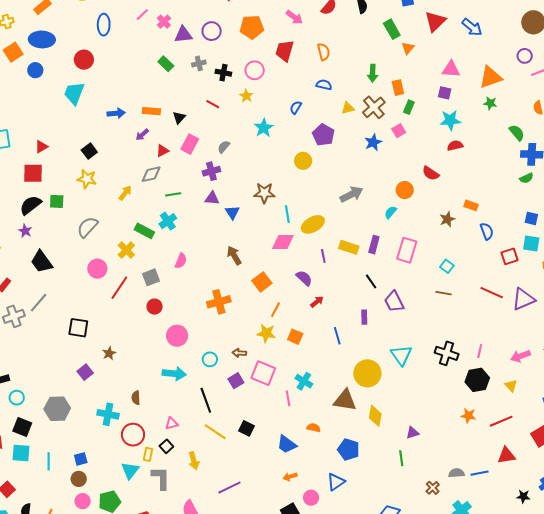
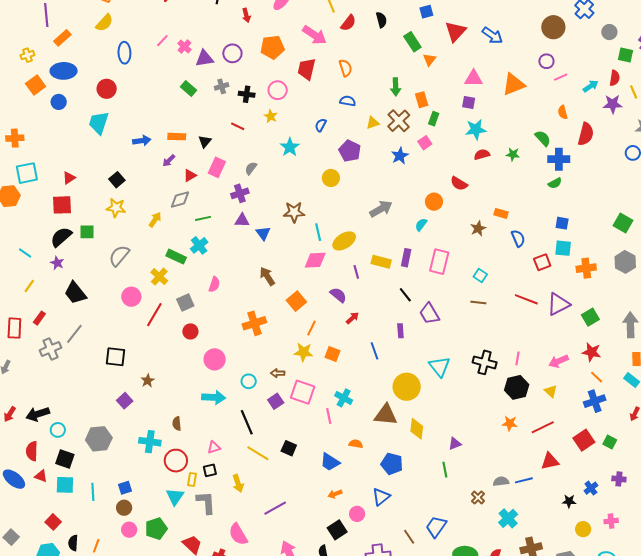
pink arrow: (294, 17) -> (314, 35), size x1.4
green star: (490, 103) -> (513, 154), moved
black square: (166, 446) -> (210, 470), turned 32

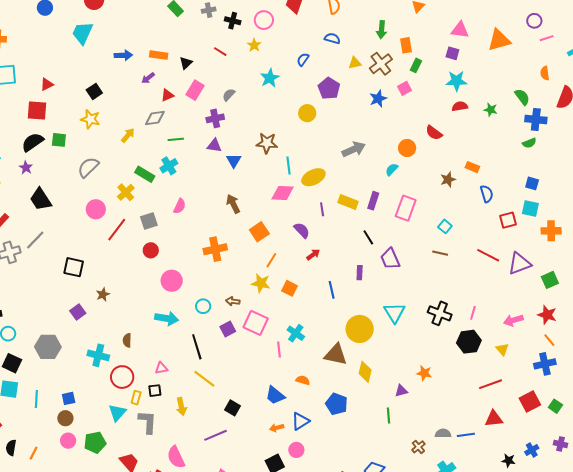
orange star: (510, 423) -> (424, 373), moved
black square: (289, 448) -> (232, 408), moved
blue triangle: (381, 497) -> (300, 421), moved

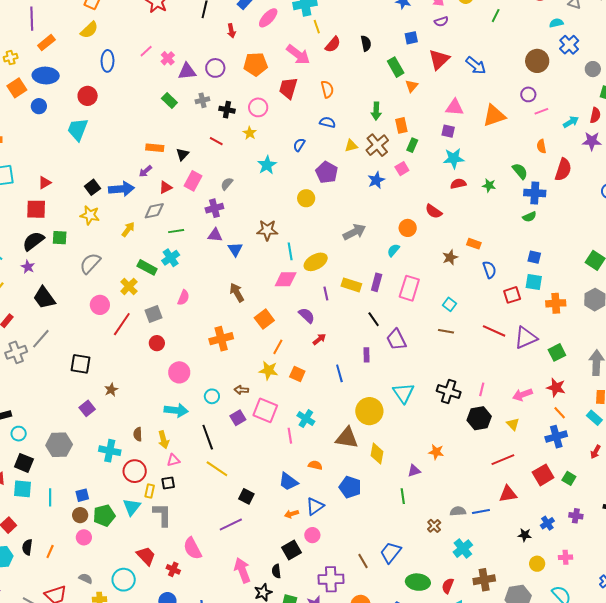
blue arrow: (123, 55) -> (121, 189), moved, size x1.4
yellow arrow: (181, 406) -> (163, 440), moved
green pentagon: (95, 443) -> (104, 515), moved

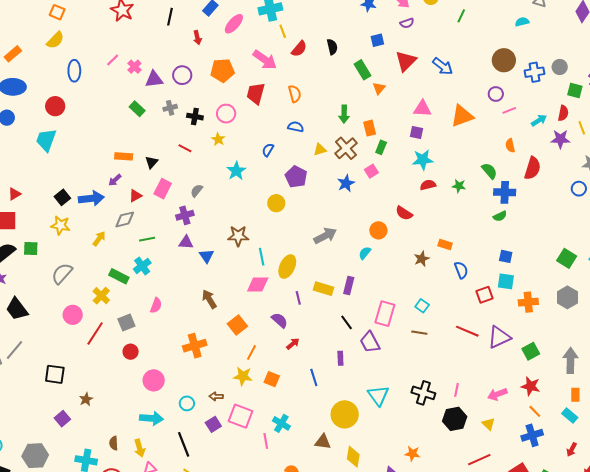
blue cross: (569, 45) -> (534, 72), moved, turned 36
yellow ellipse: (316, 262) -> (287, 267), turned -35
pink rectangle: (409, 288) -> (385, 314), moved
brown triangle: (347, 438) -> (323, 442), size x0.7

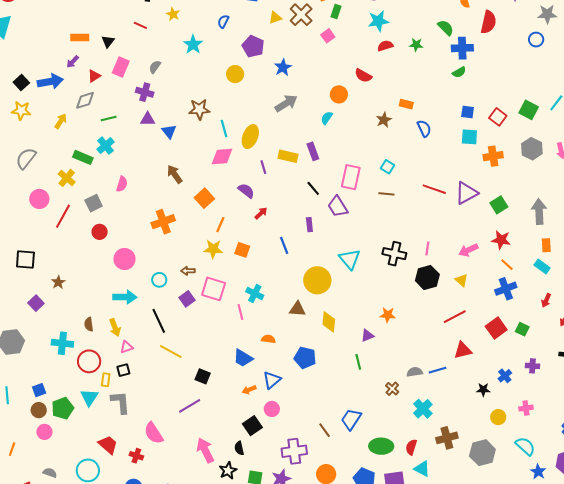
blue star: (346, 183) -> (283, 67), moved
purple cross: (185, 215) -> (145, 92), turned 36
purple rectangle: (349, 285) -> (313, 151), turned -30
red square: (484, 295) -> (498, 117), moved, turned -30

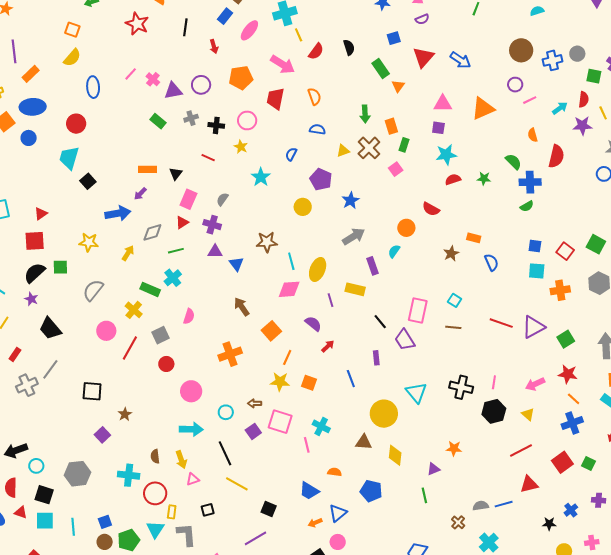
red triangle: (94, 76) -> (182, 222), moved
black square: (21, 83) -> (88, 181), moved
purple rectangle: (313, 151) -> (372, 266), moved
black square: (123, 370) -> (208, 510), moved

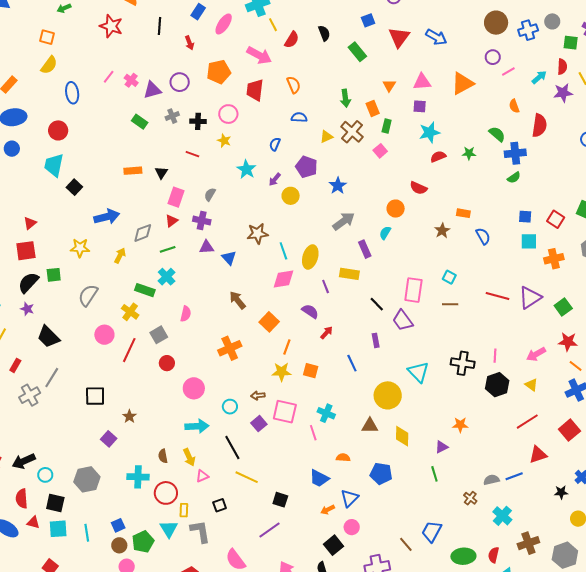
orange triangle: (398, 86) -> (389, 85), moved
purple arrow: (140, 194) -> (275, 179), moved

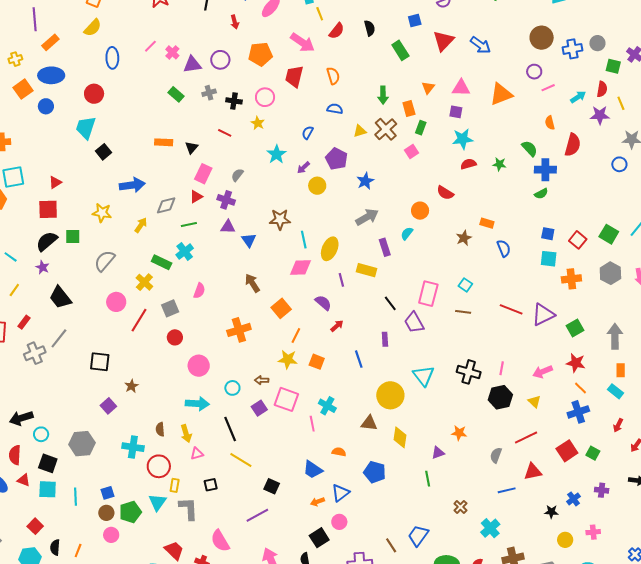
gray semicircle: (491, 480) -> (496, 455), moved, turned -63

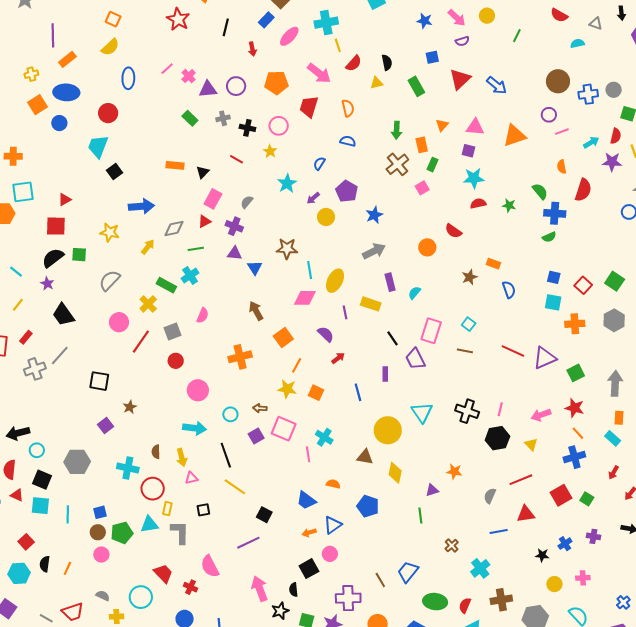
yellow triangle: (360, 131) -> (377, 83), moved
cyan semicircle: (407, 233) -> (414, 293), moved
cyan triangle: (157, 502) -> (149, 524), turned 42

